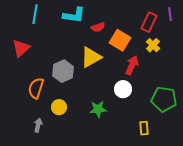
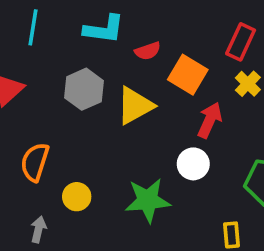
gray hexagon: (63, 71) -> (84, 89), moved
green star: (98, 109) -> (148, 200), size x1.4

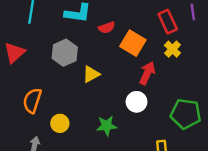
red rectangle: (241, 42) -> (168, 22), turned -50
yellow triangle: (135, 106) -> (91, 74), moved, size x0.7
green star: (148, 200) -> (107, 126), size x0.7

